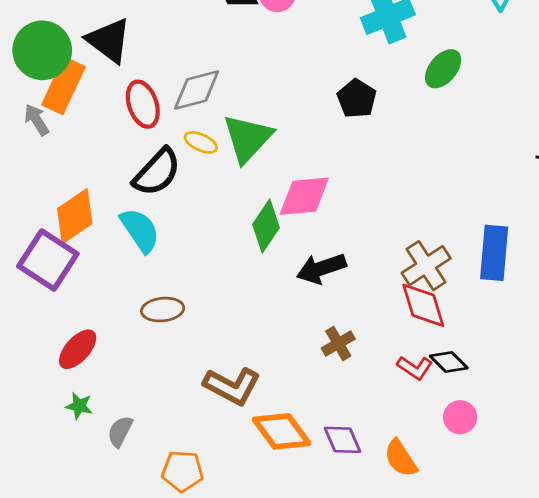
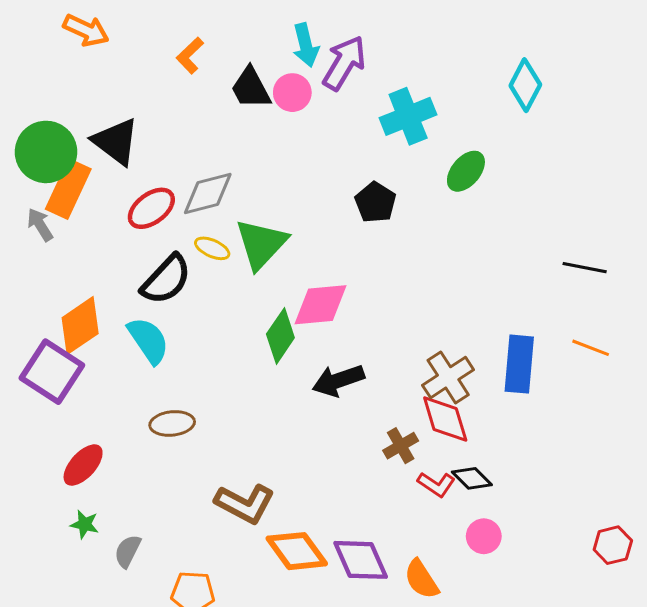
red ellipse: (143, 104) -> (151, 208), turned 72
brown cross: (338, 344) -> (401, 446), moved
purple diamond: (343, 440) -> (361, 560), size x1.4

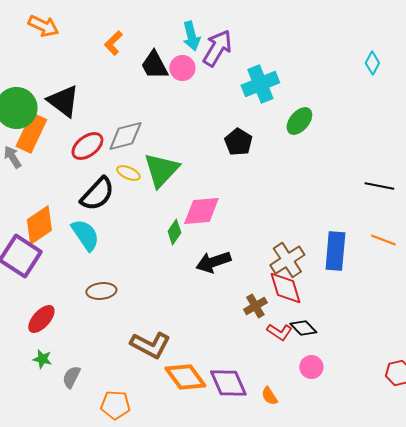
cyan diamond: (525, 85) -> (372, 63), moved, size x0.7
green diamond: (280, 336) -> (174, 232), size x0.7
orange semicircle: (421, 579) -> (269, 396), size x0.7

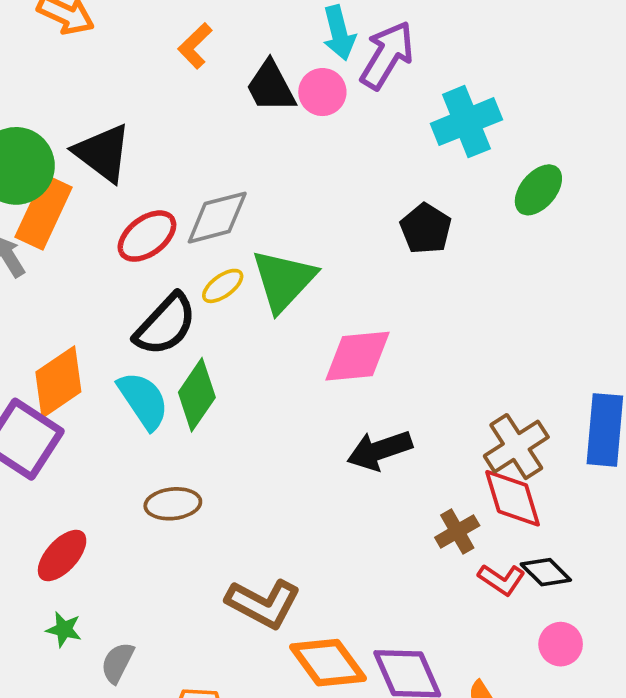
yellow ellipse: (128, 173) -> (223, 286), turned -60
green diamond: (174, 232) -> (197, 395), moved, size x1.5

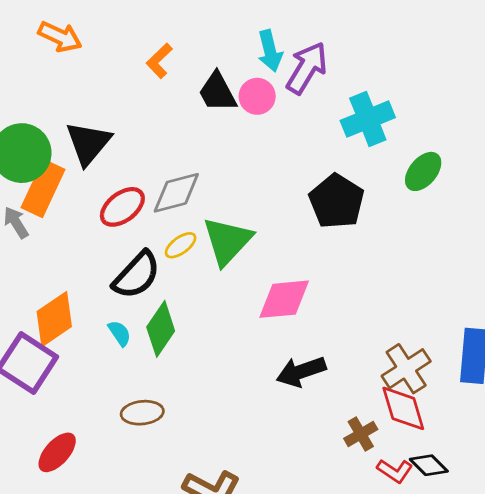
black triangle: (103, 153) -> (88, 143), turned 33
black pentagon: (426, 229) -> (337, 201), size x1.4
cyan semicircle: (143, 400) -> (120, 333), size x0.6

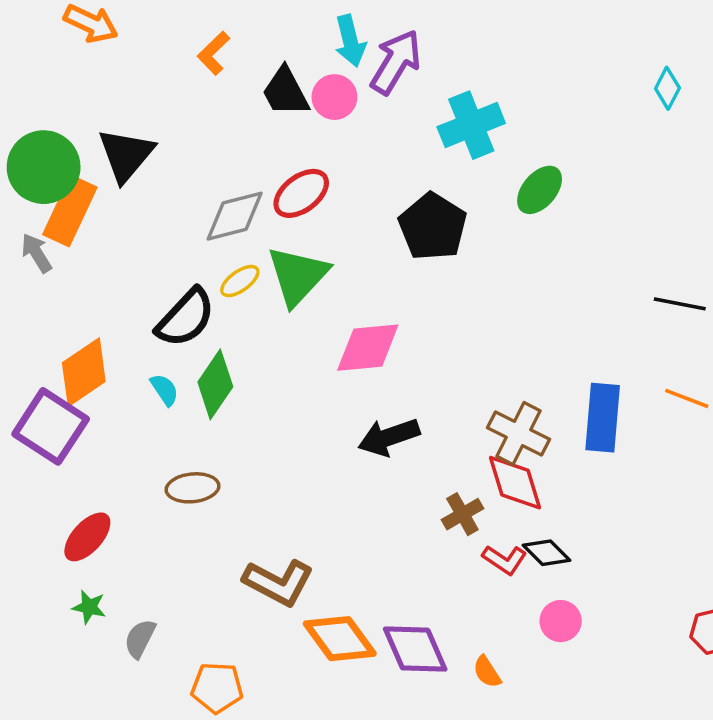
red ellipse: (122, 207) -> (301, 193), moved
brown cross: (406, 369) -> (519, 434), turned -30

